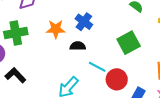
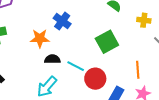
orange star: (56, 29) -> (40, 38), moved
black semicircle: (78, 46) -> (52, 59), moved

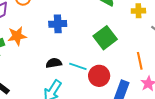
blue cross: (62, 21) -> (58, 24), turned -30
orange star: (40, 38) -> (17, 36), moved

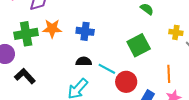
yellow cross: (138, 11) -> (176, 32), moved
blue cross: (58, 24) -> (85, 31), moved

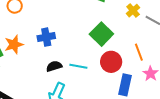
yellow cross: (176, 32) -> (133, 11), turned -32
red circle: (126, 82) -> (111, 62), moved

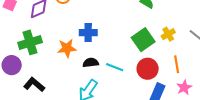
yellow cross: (133, 11) -> (168, 34), moved
orange star: (14, 44) -> (67, 48), moved

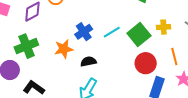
blue cross: (88, 33) -> (84, 32), turned -30
yellow cross: (168, 34) -> (164, 27), turned 32
cyan line: (115, 67) -> (112, 32), moved, turned -48

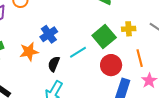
cyan line: (112, 32) -> (78, 52), moved
black semicircle: (88, 61) -> (54, 64), turned -56

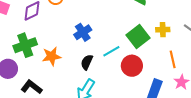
orange star: (29, 52) -> (52, 56), moved
red circle: (111, 65) -> (132, 66), moved

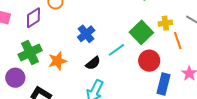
orange line: (173, 59) -> (178, 41), moved
black semicircle: (87, 62) -> (93, 63), turned -147
red circle: (132, 66) -> (149, 61), moved

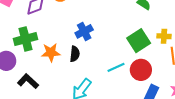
cyan line: (116, 50) -> (116, 67), moved
black semicircle: (93, 63) -> (75, 54), moved, turned -56

